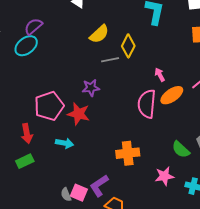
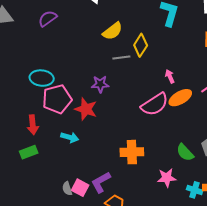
cyan ellipse: (26, 46) -> (42, 78), moved, turned 40
pink semicircle: (147, 104) -> (155, 104), turned -132

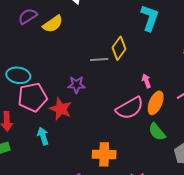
yellow semicircle: (113, 31) -> (53, 24), moved
orange ellipse: (180, 98) -> (156, 103), turned -40
cyan arrow: (70, 137) -> (43, 136), turned -126
green semicircle: (185, 152) -> (157, 132), moved

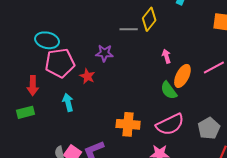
pink arrow: (146, 81) -> (166, 56), moved
pink semicircle: (130, 108) -> (170, 124), moved
red star: (61, 109) -> (87, 76), size x0.7
green semicircle: (157, 132) -> (169, 90), moved

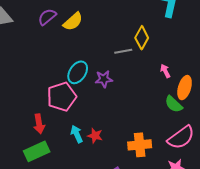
cyan ellipse: (47, 40) -> (78, 72), moved, turned -60
red star: (87, 76) -> (95, 136), moved
green rectangle: (25, 112) -> (37, 151), size x1.4

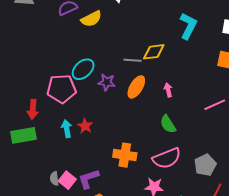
yellow diamond: (142, 38) -> (154, 52), turned 40
orange ellipse: (185, 88) -> (136, 87), moved
red star: (95, 136) -> (85, 126), moved

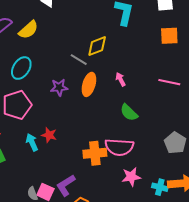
gray line: (133, 60) -> (79, 60), turned 42
cyan ellipse: (83, 69) -> (21, 68), moved
pink line: (215, 105) -> (169, 82), turned 50
pink semicircle: (167, 158) -> (119, 147), moved, turned 40

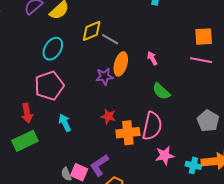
orange square: (169, 36) -> (204, 37), moved
yellow diamond: (97, 46) -> (92, 31), moved
purple star: (59, 87) -> (104, 76), moved
red star: (49, 135) -> (108, 116), moved
pink semicircle: (119, 147) -> (152, 126), turned -80

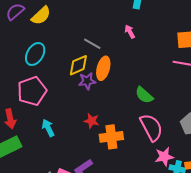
yellow diamond: (92, 31) -> (78, 65), moved
pink arrow: (152, 58) -> (130, 32), moved
pink semicircle: (152, 126) -> (151, 127), moved, turned -40
pink star: (165, 156) -> (164, 157), moved

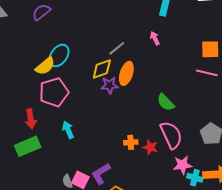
yellow semicircle: (41, 16) -> (45, 66), moved
gray line: (92, 44) -> (117, 48), turned -72
red star: (92, 121) -> (150, 147), moved
orange cross: (111, 137) -> (131, 142), size x0.6

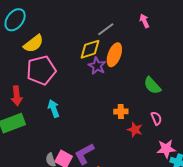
cyan ellipse: (59, 55) -> (15, 20), moved
purple star: (110, 85) -> (97, 66), turned 30
pink semicircle: (171, 135) -> (156, 118), size x0.5
orange cross: (131, 142) -> (121, 111), moved

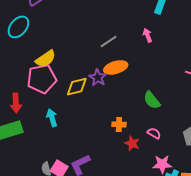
yellow semicircle: (34, 44) -> (46, 59), moved
yellow diamond: (90, 49) -> (77, 87), moved
orange ellipse: (114, 55) -> (116, 67), turned 50
pink semicircle: (156, 118) -> (154, 133), turned -40

